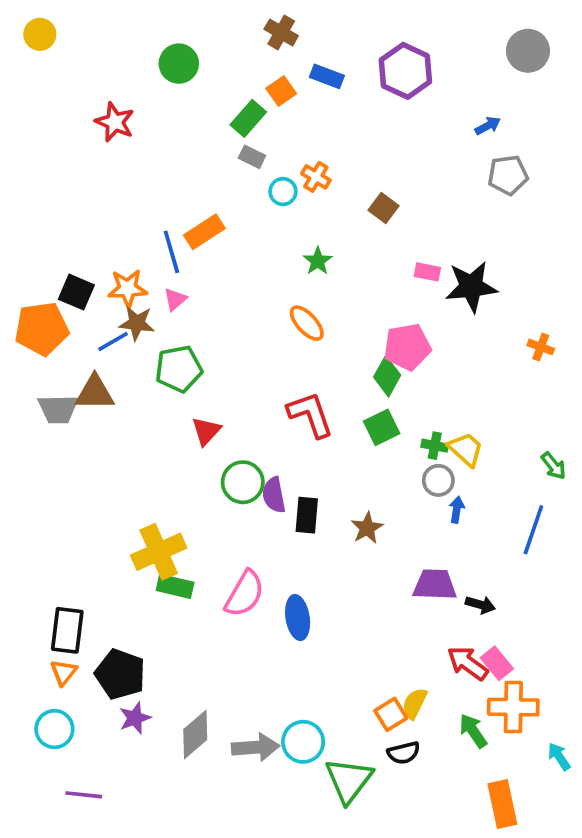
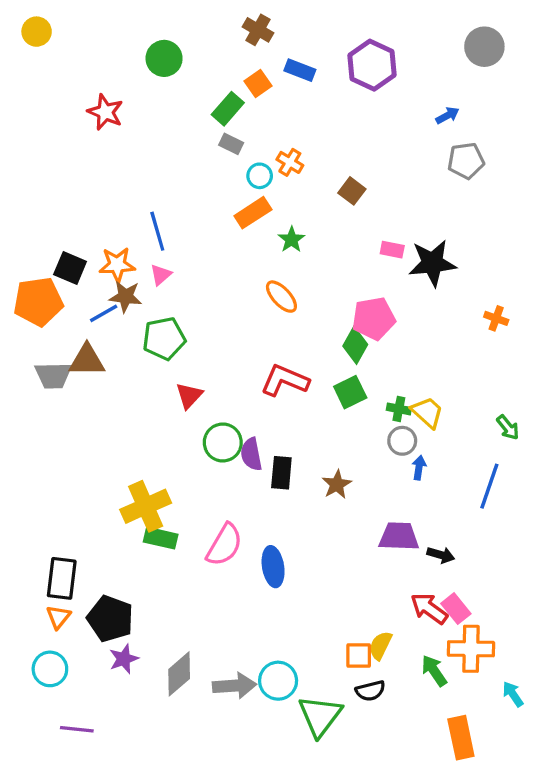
orange rectangle: (204, 232) -> (253, 213), moved
red L-shape: (310, 415) -> (285, 380), turned -48
orange square: (391, 714) -> (359, 656), turned 32

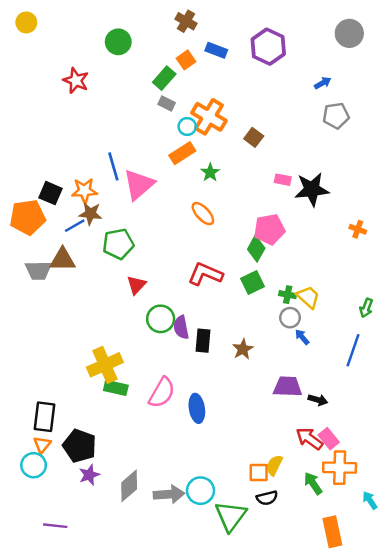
orange cross: (290, 162) -> (209, 117), size x1.8
pink triangle: (161, 275) -> (139, 185), moved, size x2.0
green arrow: (508, 427) -> (366, 308), turned 60
blue arrow: (419, 468) -> (302, 337), turned -49
cyan circle: (50, 669) -> (34, 465), moved

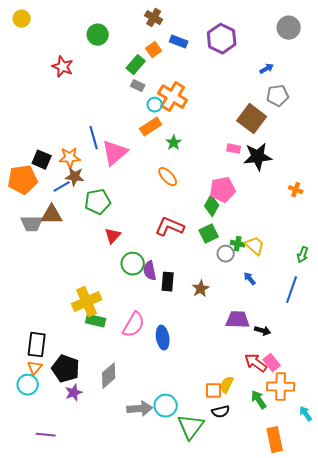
brown square: (254, 137) -> (252, 119), moved, size x1.8
gray circle: (290, 318) -> (226, 254), moved
gray diamond: (129, 486) -> (109, 376), moved

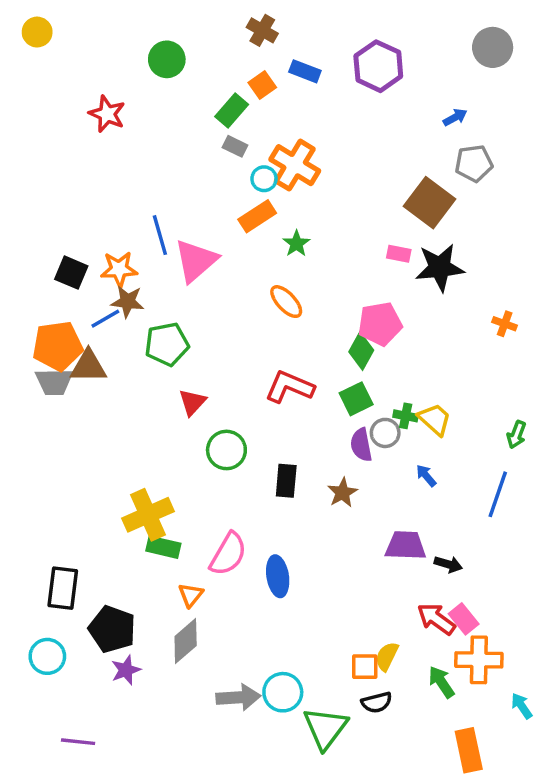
orange pentagon: (23, 180) -> (58, 346), moved
purple semicircle: (150, 271) -> (361, 445), moved
orange triangle: (35, 368) -> (191, 595), moved

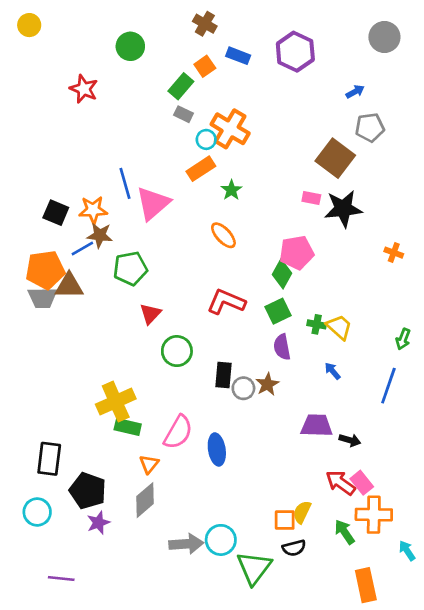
gray circle: (385, 433) -> (243, 388), moved

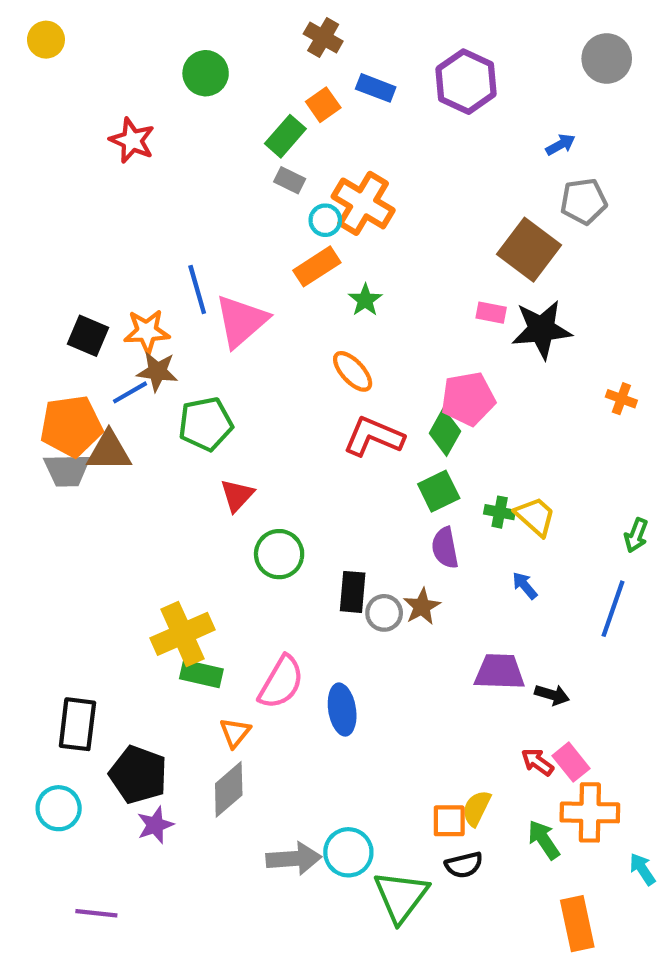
red L-shape: (226, 302) -> (374, 437), moved
red arrow: (341, 483) -> (537, 762), size x0.7

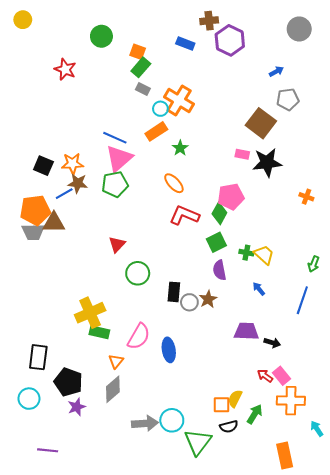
brown cross: (323, 38) -> (209, 21), moved, turned -36
orange square: (323, 105) -> (138, 52), moved, turned -35
blue line: (197, 290) -> (115, 138), moved, turned -50
green pentagon: (206, 424) -> (115, 184), moved
green arrow: (544, 840) -> (255, 414), moved, turned 66

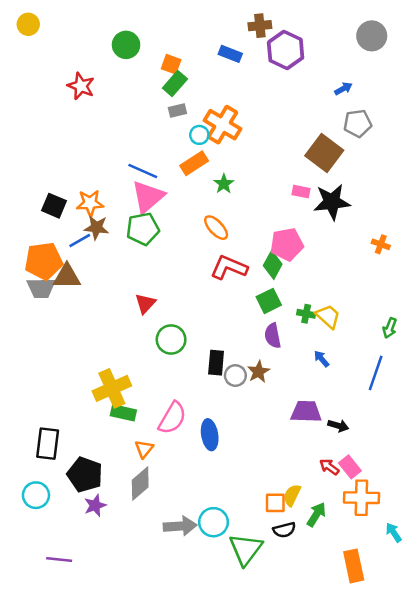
gray rectangle: (143, 89) -> (177, 110), turned -40

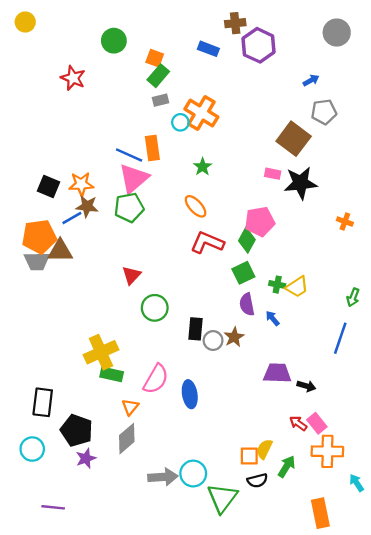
orange rectangle: (194, 163) -> (152, 148), moved, turned -65
yellow trapezoid: (328, 316) -> (297, 287), turned 105
blue arrow: (322, 359) -> (273, 318), moved

